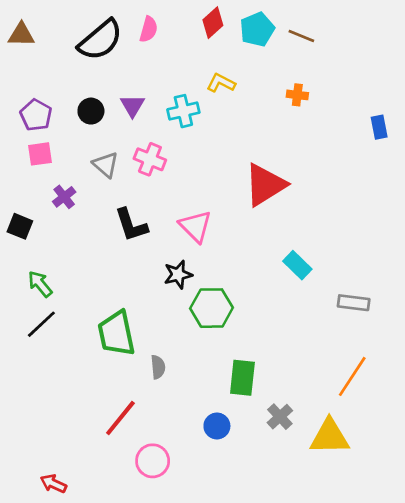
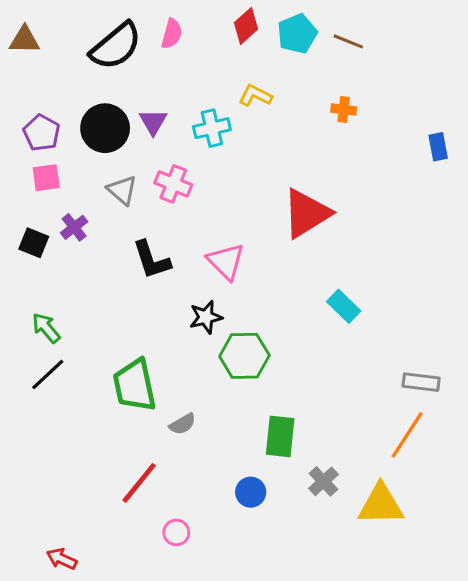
black circle: (91, 111) -> (105, 128), size x1.6
black square: (20, 226) -> (34, 243), moved
gray rectangle: (354, 303) -> (421, 382), moved
gray semicircle: (158, 367) -> (183, 424), turned 65
pink circle: (153, 461) -> (176, 532), size x0.7

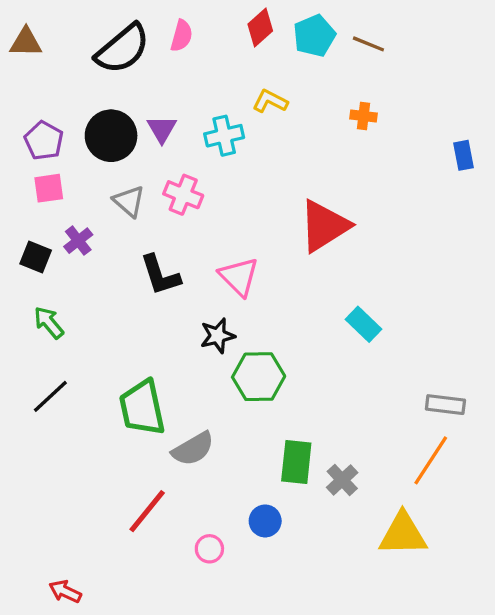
green arrow: (46, 328) -> (49, 323), moved
gray semicircle: (183, 424) -> (193, 449), size x1.5
gray cross: (323, 481) -> (342, 480), moved
pink circle: (176, 532) -> (209, 549), moved

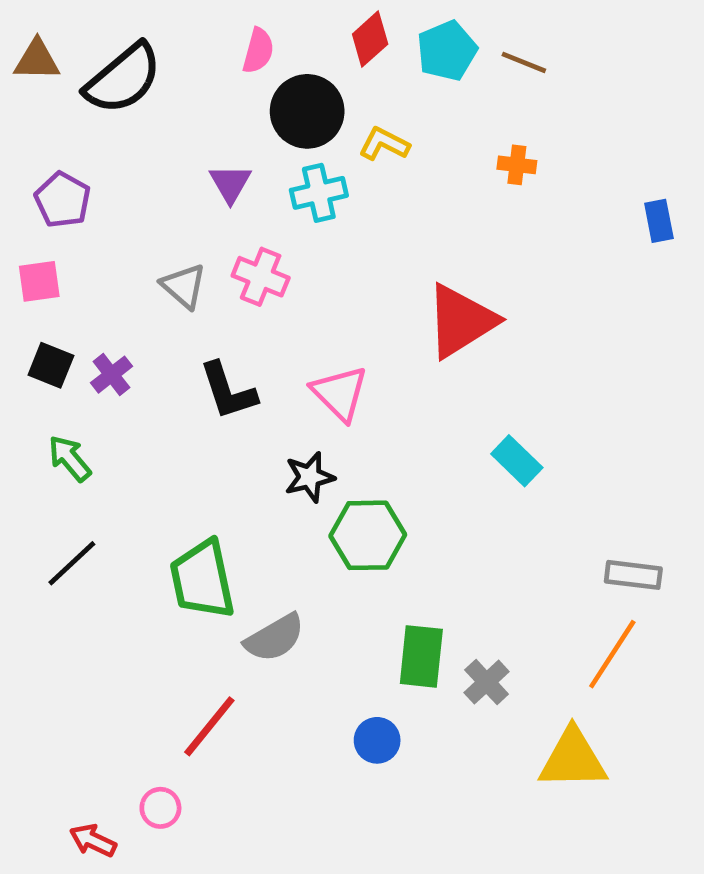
black semicircle: (123, 49) -> (123, 79), moved
black circle: (111, 136) -> (307, 111), moved
pink square: (49, 188) -> (39, 281), moved
purple cross: (78, 241) -> (111, 375), moved
pink circle: (209, 549) -> (160, 808), moved

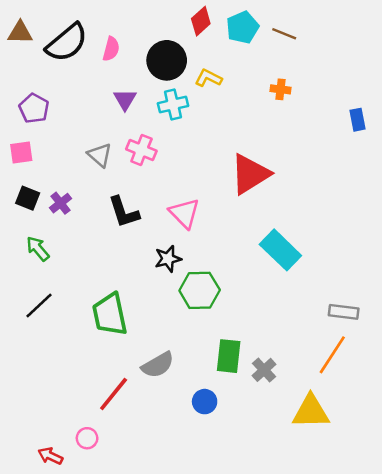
pink semicircle: (258, 51) -> (111, 49), moved
cyan rectangle: (517, 461) -> (280, 250), size x1.5
gray semicircle: (275, 638) -> (158, 365), moved

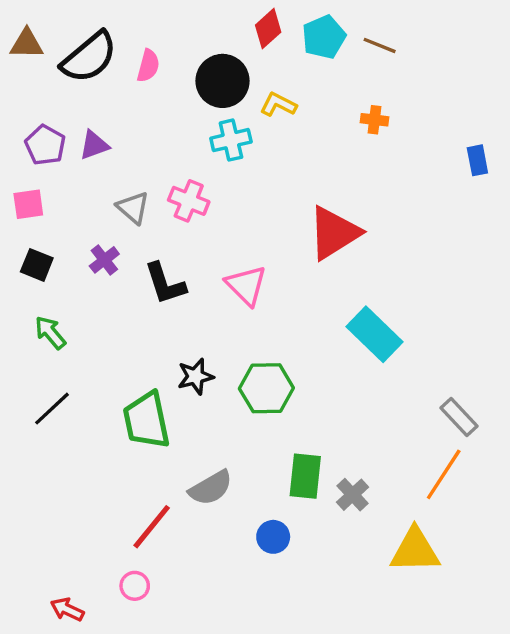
purple triangle: (125, 99) -> (94, 145), moved, turned 40
purple cross: (61, 203) -> (104, 260), moved
black star: (168, 259) -> (195, 376), moved
gray rectangle: (344, 312) -> (459, 417), turned 40
pink circle: (87, 438) -> (135, 586), moved

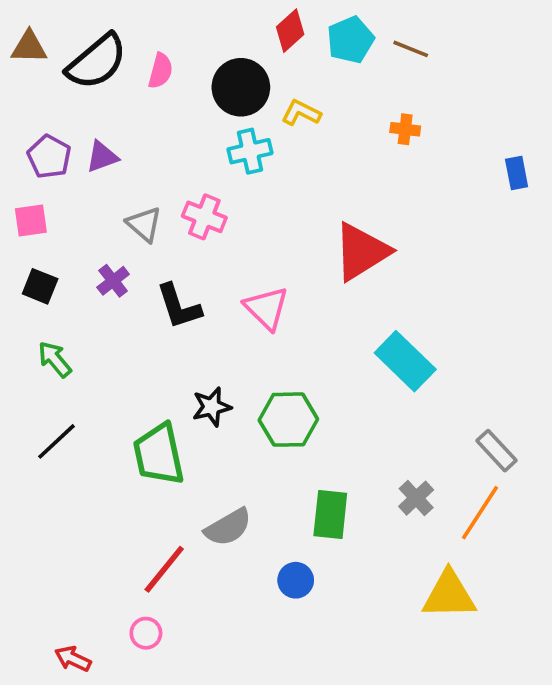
gray cross: (353, 495) -> (416, 498), moved

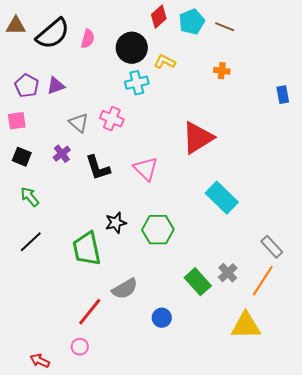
green rectangle: (330, 514) -> (198, 282), moved, turned -48

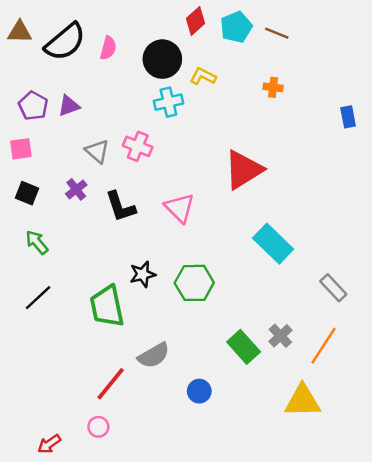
gray rectangle: (272, 247) -> (333, 288), moved
red arrow: (40, 361) -> (49, 444), turned -60

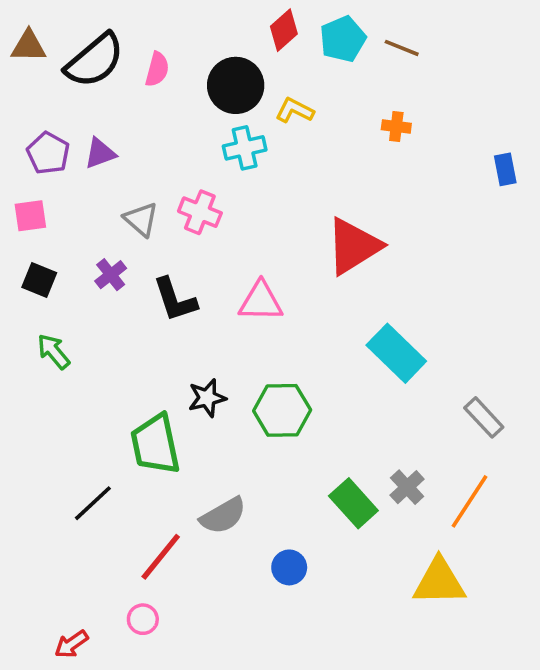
pink triangle: (180, 208) -> (261, 301), turned -44
black line: (38, 298) -> (93, 503), moved

